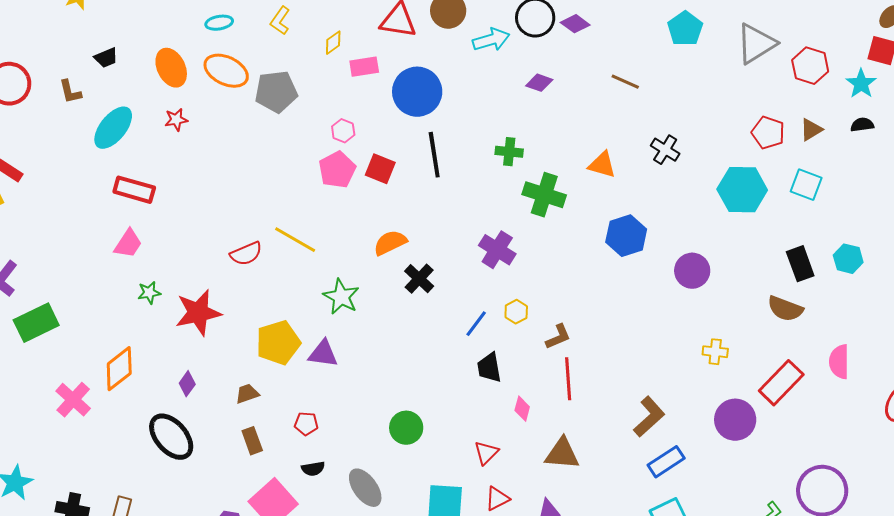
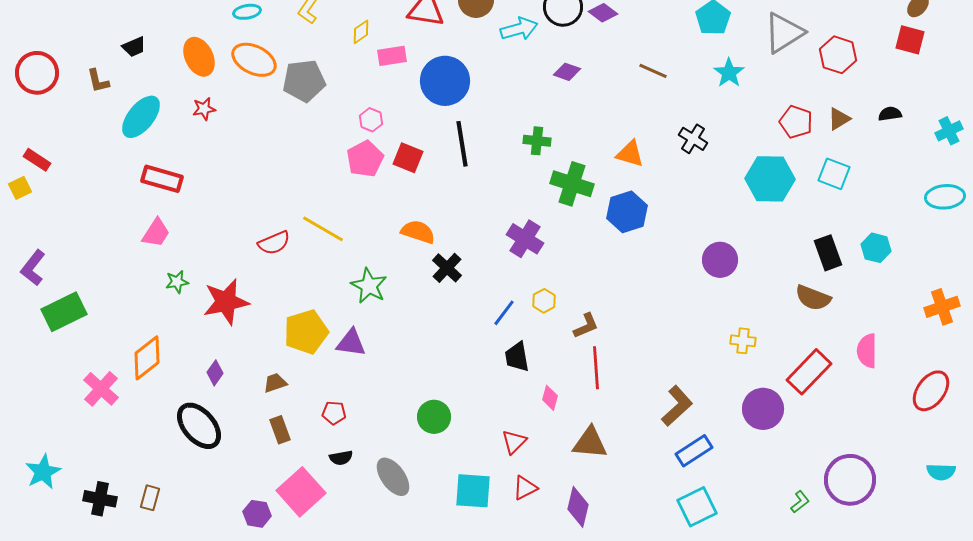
cyan star: (861, 84) -> (729, 73), moved
blue hexagon: (626, 236) -> (627, 212), moved
orange semicircle: (390, 243) -> (418, 232), turned 44

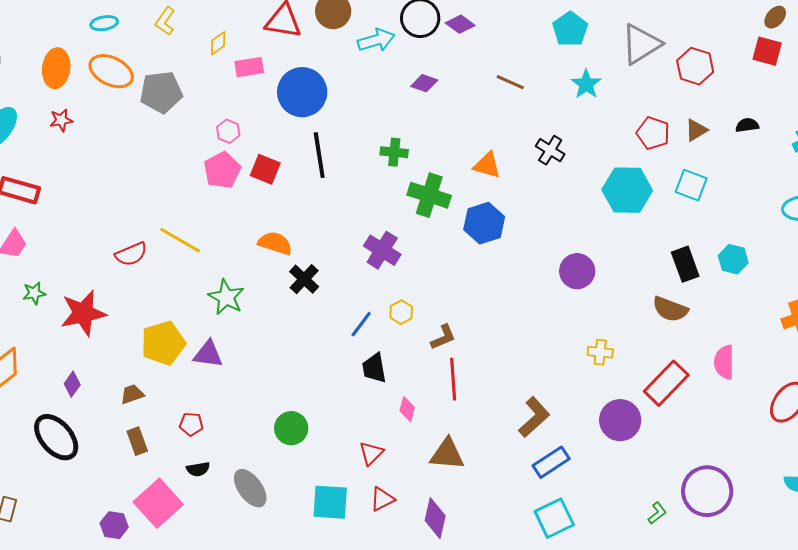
orange ellipse: (199, 57) -> (56, 68), turned 33

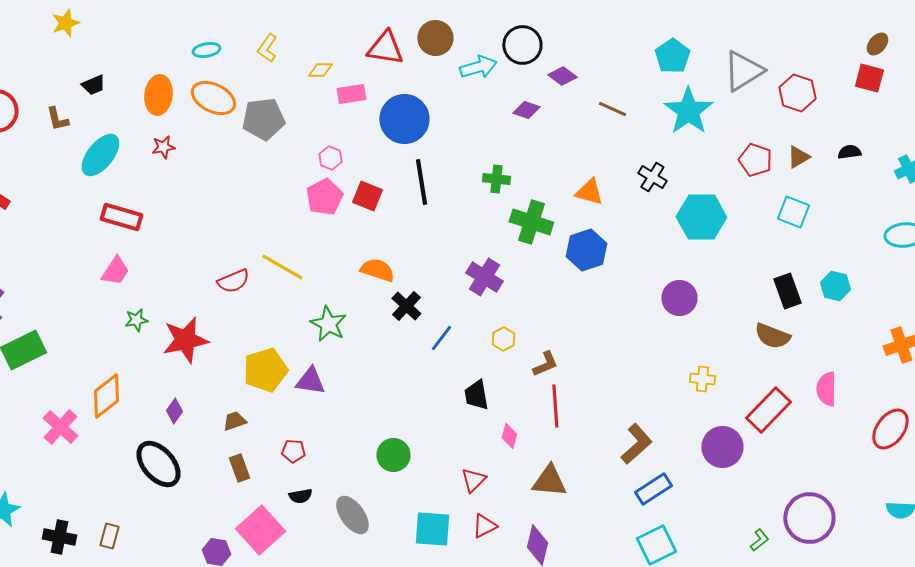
purple diamond: (460, 24) -> (562, 76), moved
yellow diamond: (218, 43) -> (320, 70), turned 35
cyan star: (586, 84) -> (688, 111), size x1.6
cyan hexagon: (627, 190) -> (701, 217), moved
blue line: (361, 324) -> (441, 338), moved

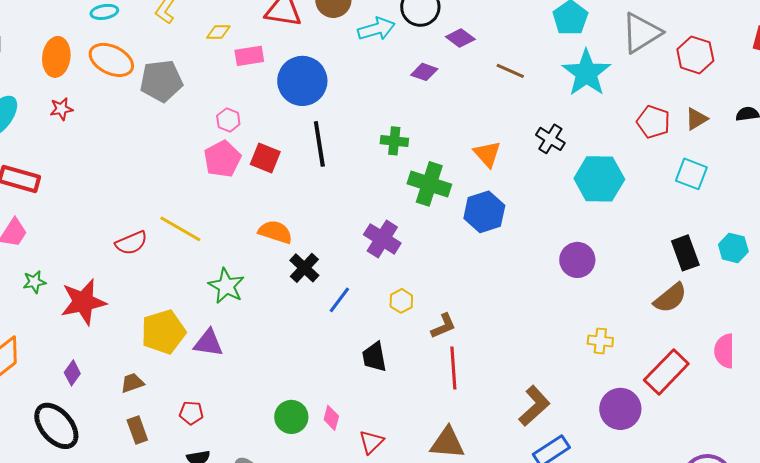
orange triangle: (589, 192) -> (487, 154), turned 32
brown semicircle: (772, 336) -> (670, 298), turned -60
pink diamond: (509, 436) -> (331, 418), moved

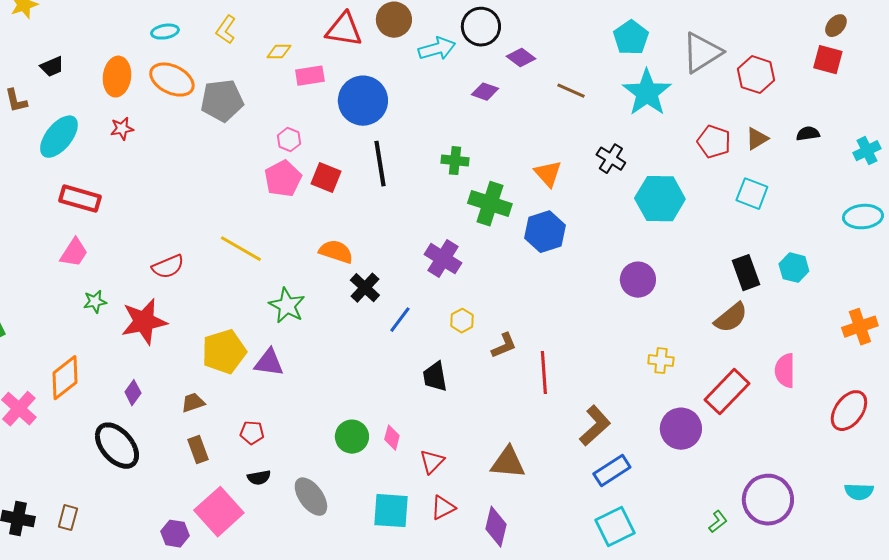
red semicircle: (131, 243) -> (168, 267), moved
red line: (453, 368) -> (544, 373), moved

